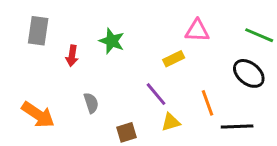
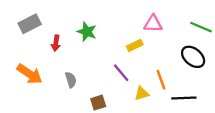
gray rectangle: (38, 31) -> (30, 24), turned 55
orange arrow: (38, 115) -> (30, 74), moved
yellow triangle: (171, 122) -> (142, 93), moved

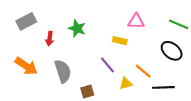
yellow rectangle: (135, 45) -> (120, 41), turned 40
gray semicircle: (71, 80) -> (63, 71), size x1.6
orange line: (161, 80) -> (143, 71), turned -30

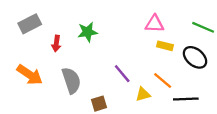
green star: (77, 28) -> (88, 32), turned -30
yellow rectangle: (120, 41) -> (165, 46), moved

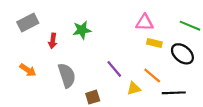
orange arrow: (30, 75) -> (28, 70), size x0.7

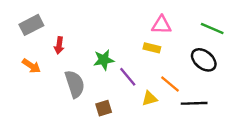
green star: (82, 30) -> (104, 60), moved
yellow rectangle: (154, 43) -> (152, 48), moved
orange arrow: (28, 70) -> (31, 66), moved

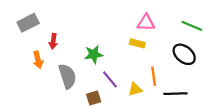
orange arrow: (31, 66) -> (38, 60), moved, turned 42
purple line: (128, 77) -> (110, 79), moved
orange line: (170, 84) -> (154, 76), turned 42

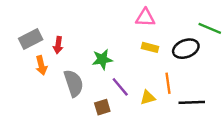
gray rectangle: (28, 23) -> (31, 39), moved
pink triangle: (146, 23) -> (145, 18), moved
black ellipse: (184, 54) -> (186, 49), moved, turned -60

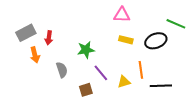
gray semicircle: (74, 83) -> (62, 70), size x0.7

